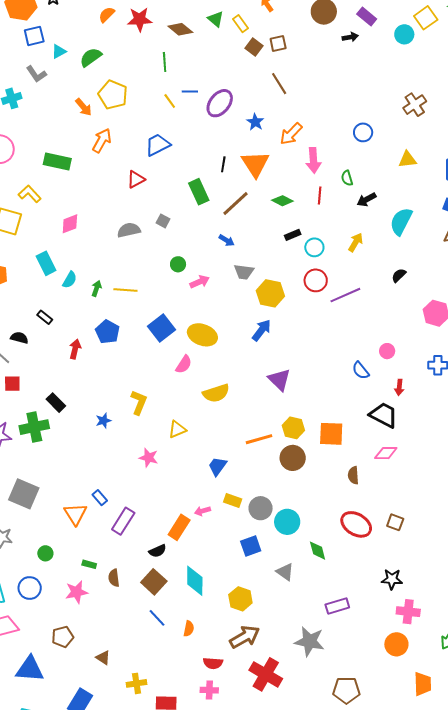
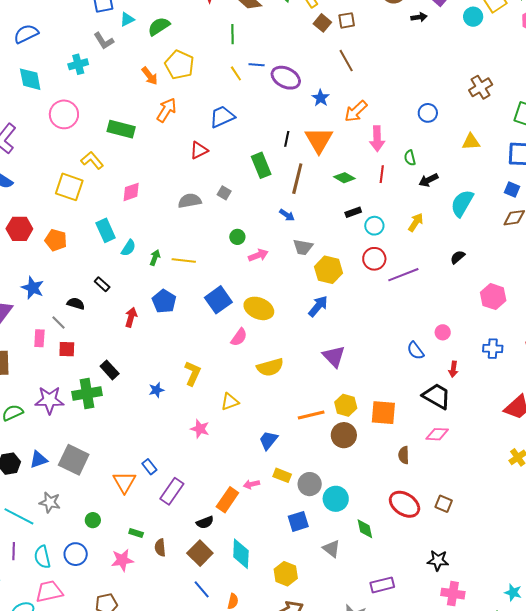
purple ellipse: (220, 103) -> (286, 78), turned 76
brown line: (235, 204) -> (297, 179), turned -36

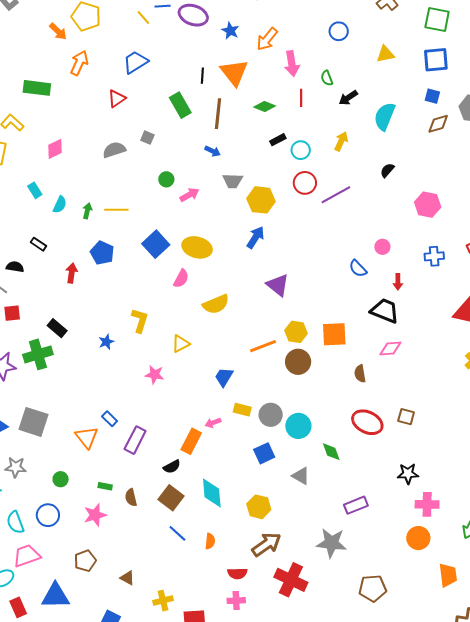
cyan rectangle: (106, 230) -> (35, 190), size x0.7

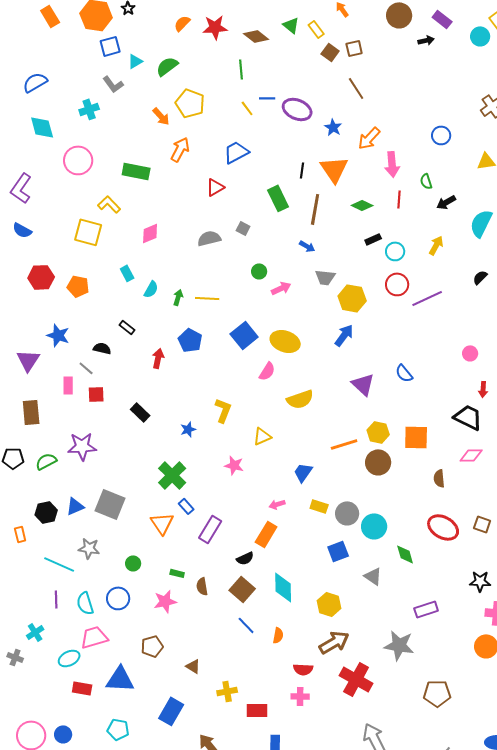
blue semicircle: (358, 269) -> (404, 373), moved
green cross: (38, 354) -> (172, 475), moved, turned -32
pink arrow: (213, 423) -> (277, 504), moved
red rectangle: (18, 607) -> (82, 688), turned -60

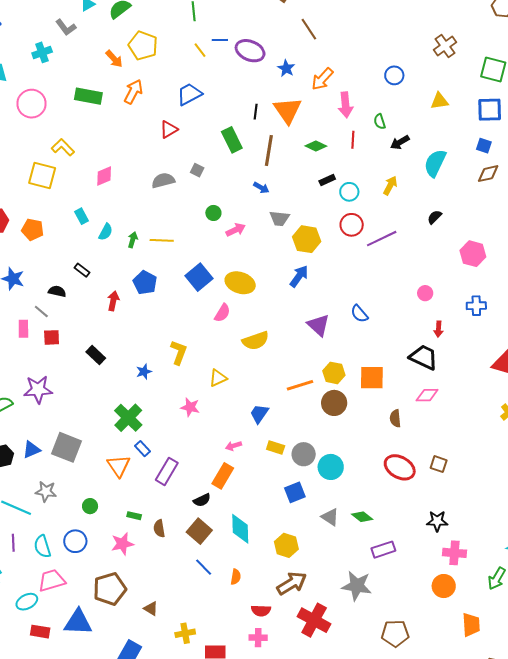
green rectangle: (136, 171) -> (88, 96), moved
green diamond: (405, 554) -> (362, 517), moved, turned -35
brown pentagon: (152, 646) -> (110, 589), size x1.5

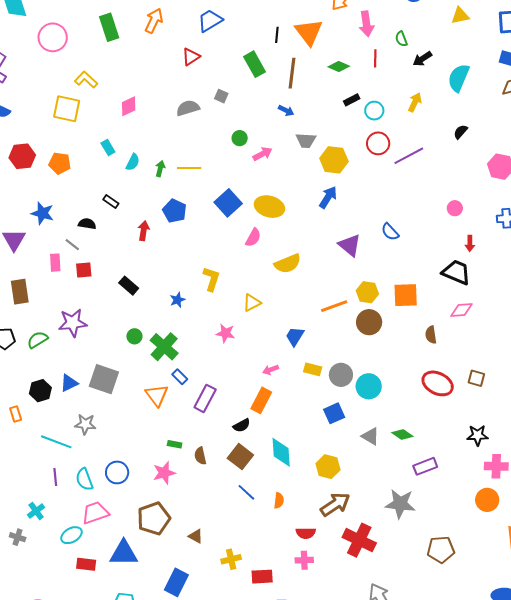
green rectangle: (88, 96) -> (109, 27), turned 64
green circle: (90, 506) -> (134, 336), moved

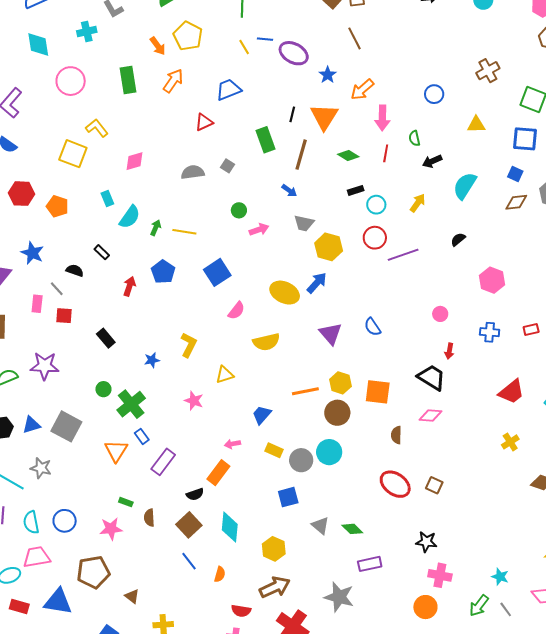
cyan semicircle: (133, 162) -> (130, 217), size x1.4
yellow ellipse: (269, 207) -> (285, 293), moved
cyan circle: (369, 386) -> (329, 452), moved

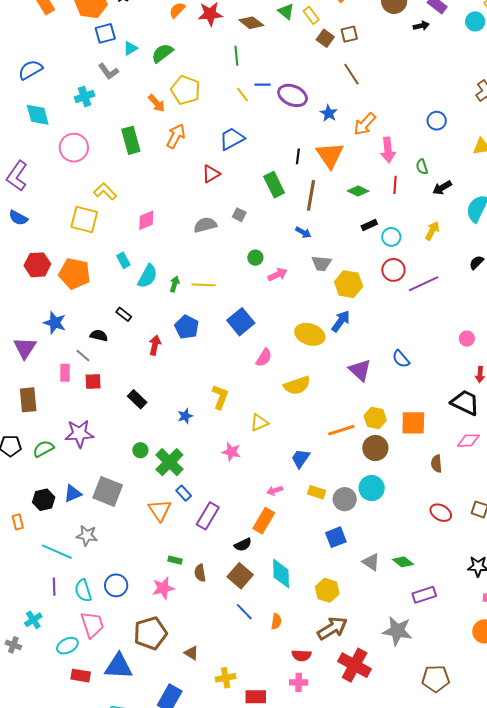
orange pentagon: (57, 206) -> (74, 274), size x1.4
red ellipse: (395, 484) -> (441, 513), size x0.7
pink trapezoid: (37, 557) -> (92, 624), turned 88

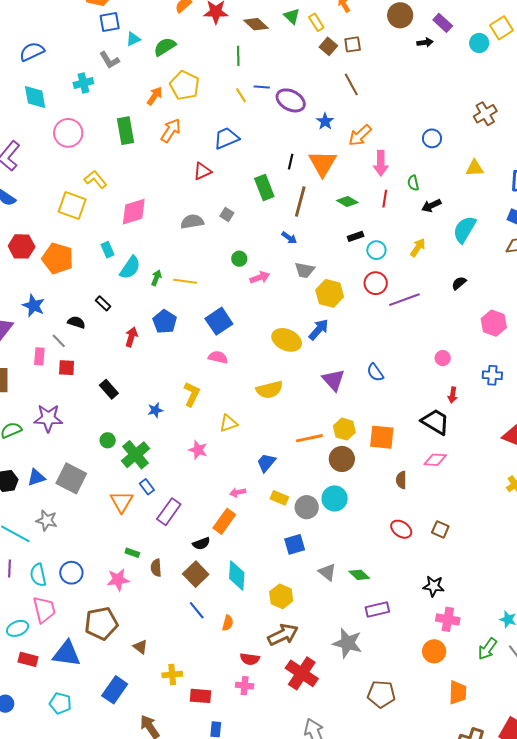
orange arrow: (157, 103) -> (155, 96), turned -108
pink diamond: (146, 220) -> (134, 212), size x1.4
pink semicircle: (264, 358) -> (218, 357), moved, turned -114

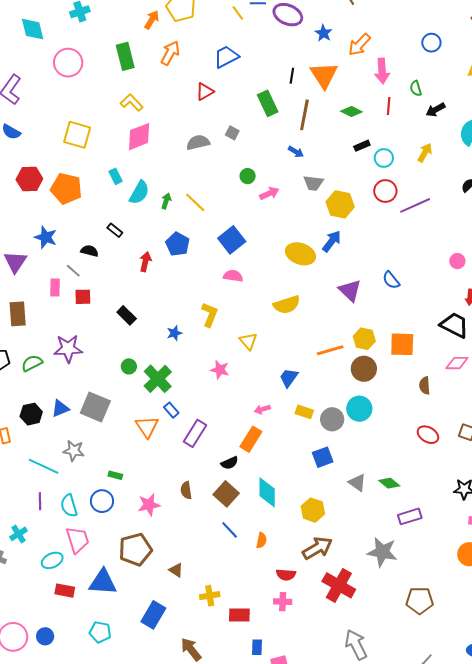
yellow L-shape: (95, 179) -> (132, 102), moved
yellow line: (185, 281) -> (195, 202), turned 40
yellow triangle: (228, 423) -> (248, 341), turned -48
green rectangle: (132, 553) -> (115, 475), moved

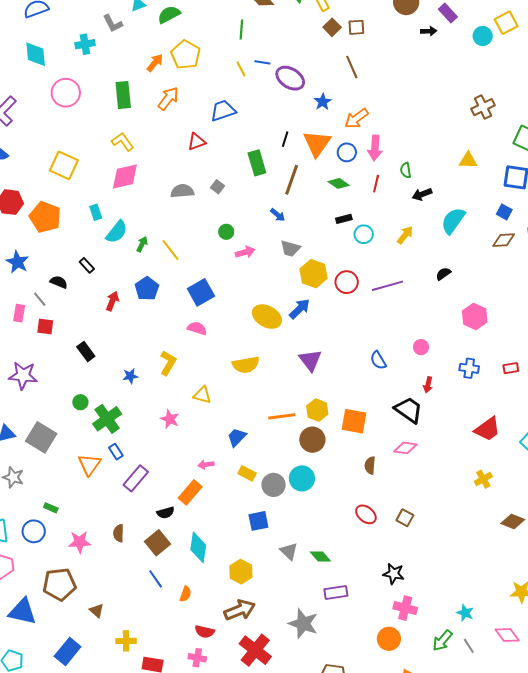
blue circle: (431, 43) -> (347, 152), moved
red circle: (385, 191) -> (347, 282), moved
blue semicircle: (391, 280) -> (378, 360), moved
yellow triangle: (248, 341) -> (202, 395), turned -42

